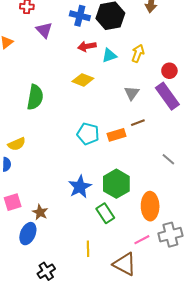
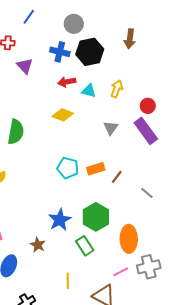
cyan triangle: (109, 55) -> (89, 91), turned 35
brown line: (138, 123) -> (117, 177), moved, turned -32
brown star: (40, 212) -> (38, 245), moved

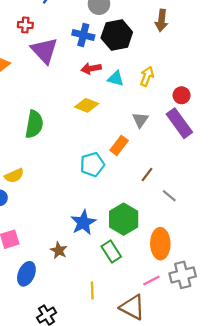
purple triangle: (25, 66) -> (44, 51), size x1.5
cyan pentagon: (68, 168) -> (92, 164), turned -30
orange rectangle: (96, 169) -> (119, 145), moved, turned -36
gray line: (147, 193) -> (169, 196), moved

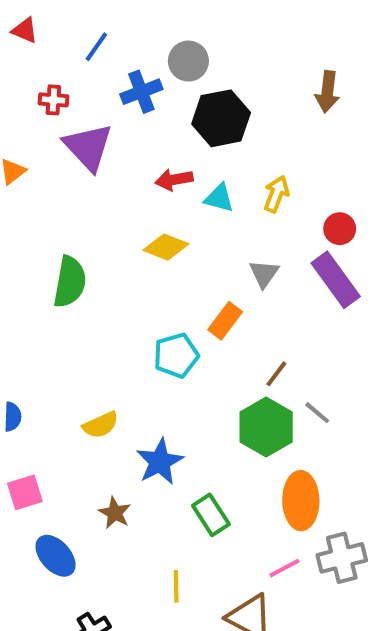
brown arrow: (161, 20) -> (327, 92), moved
blue cross: (83, 35) -> (141, 92), moved, turned -35
yellow semicircle: (14, 176) -> (100, 425), moved
green hexagon: (124, 219) -> (266, 427), moved
blue ellipse: (26, 274) -> (56, 556), turned -65

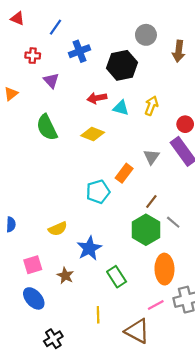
gray circle: (188, 61) -> (146, 35), moved
purple triangle: (88, 147) -> (51, 81), size x0.6
gray triangle: (264, 274) -> (151, 157), moved
green semicircle: (70, 282) -> (47, 127), moved, turned 144
pink square: (25, 492) -> (33, 265), moved

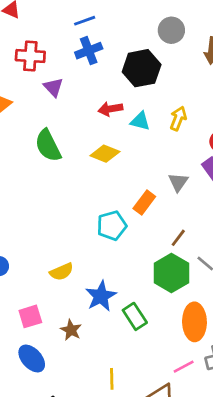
blue line: (56, 27) -> (85, 21), moved, turned 35
red cross: (33, 56) -> (30, 56), size x1.5
green rectangle: (117, 277) -> (135, 316), moved

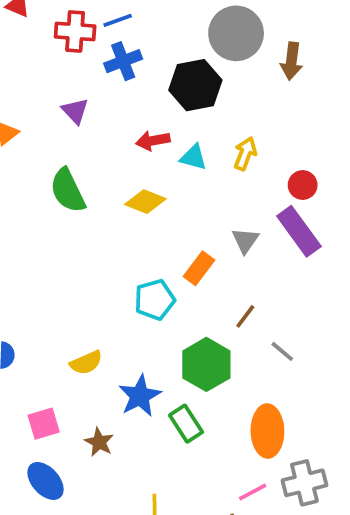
gray circle: (171, 30) -> (236, 33), size x1.5
red cross: (30, 56) -> (75, 31), moved
green hexagon: (171, 273) -> (206, 364), moved

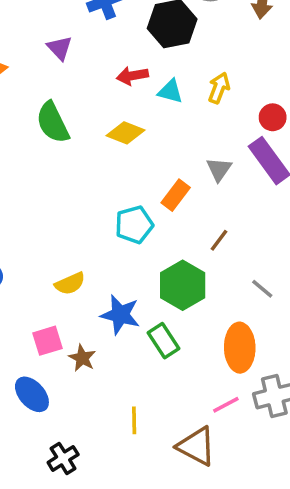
gray line: (282, 351) -> (262, 289), moved
blue star: (140, 396) -> (120, 315), turned -30
pink square: (44, 424) -> (48, 341), moved

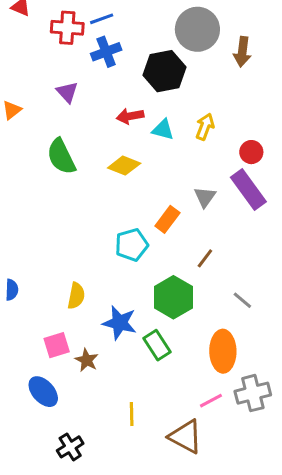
yellow semicircle: (70, 284) -> (76, 296), turned -55

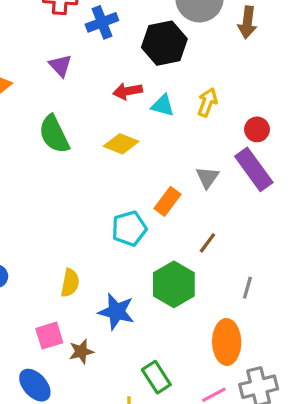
gray line: (242, 300) -> (247, 288), turned 66
green rectangle: (157, 345) -> (156, 377), moved
brown star: (87, 360) -> (81, 352), turned 30

